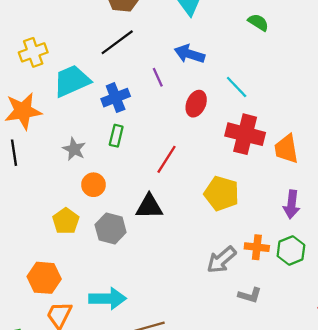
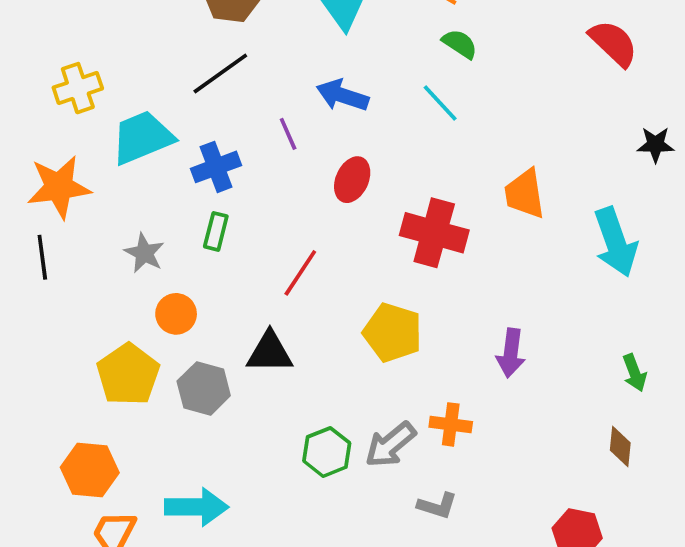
cyan line: (237, 87) -> (440, 103), moved
orange trapezoid: (286, 149) -> (525, 194), moved
yellow pentagon: (66, 221) -> (128, 374), size x1.4
green hexagon: (291, 250) -> (327, 452), moved

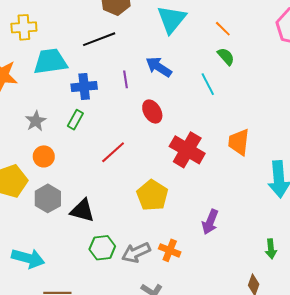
red ellipse: (352, 180) -> (152, 111), turned -70
black triangle: (270, 352) -> (82, 211), moved

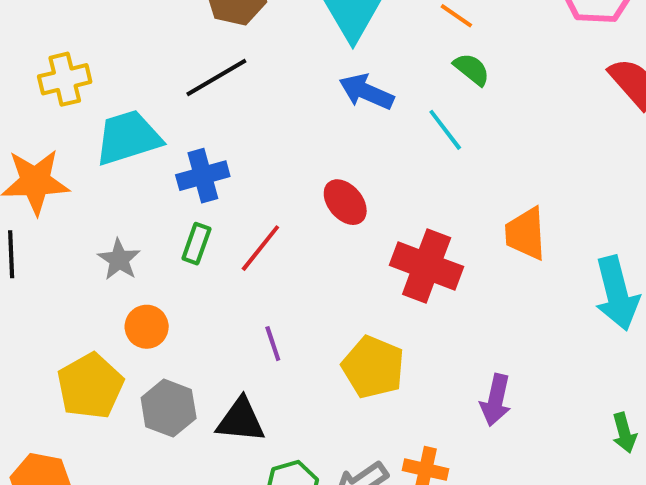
blue arrow: (159, 67) -> (366, 92), moved
purple line: (126, 79) -> (273, 344), moved
red line: (113, 152) -> (260, 248), moved

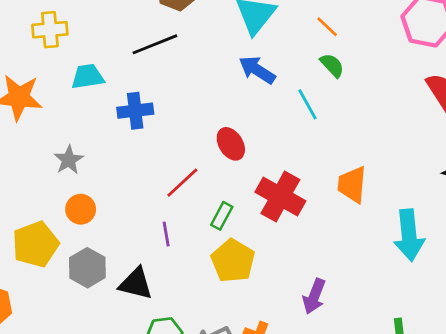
cyan trapezoid: (128, 138) -> (88, 77), size x0.7
green rectangle: (196, 244) -> (222, 216), moved
red line: (260, 248) -> (182, 183), moved

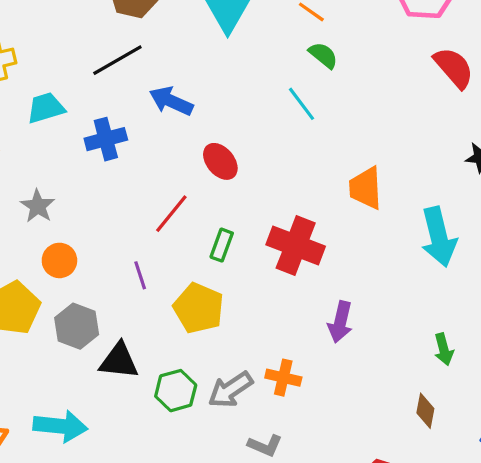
blue arrow: (257, 70) -> (171, 101), moved
red cross: (280, 196) -> (296, 245), moved
purple line: (166, 234) -> (140, 275), moved
yellow pentagon: (233, 261) -> (199, 308), moved
black triangle: (136, 284) -> (119, 361), moved

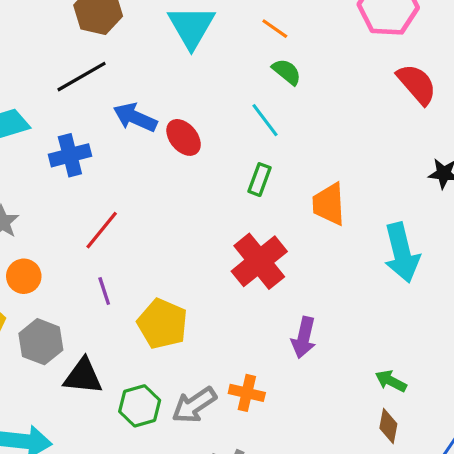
red ellipse: (220, 161) -> (184, 137), moved
red line: (171, 214) -> (102, 230), moved
green rectangle: (222, 245) -> (260, 180), moved
red cross: (296, 245) -> (259, 261), turned 30
green arrow: (444, 349) -> (391, 381), moved, turned 132

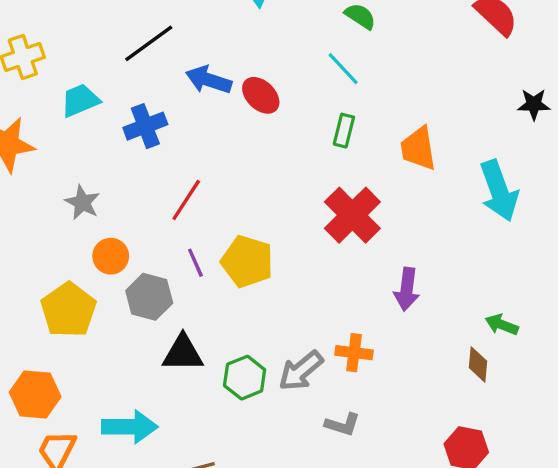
yellow pentagon: (162, 324) -> (247, 261), moved
gray hexagon: (41, 342) -> (149, 297), moved
brown diamond: (388, 426) -> (478, 364), moved

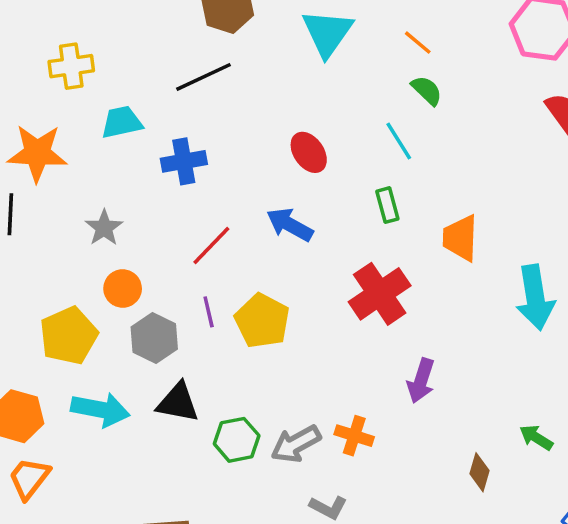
blue arrow: (209, 80) -> (290, 225), moved
green rectangle: (344, 131) -> (387, 205), turned -40
green arrow: (502, 325) -> (536, 438), moved
cyan arrow: (130, 427) -> (100, 410), moved

